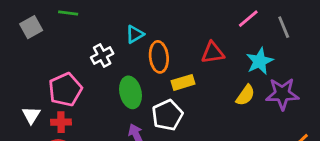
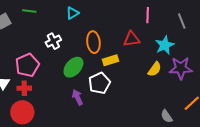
pink line: (248, 19) -> (148, 15), moved, turned -49
cyan triangle: (135, 34) -> (72, 13), moved
green ellipse: (130, 92) -> (73, 67), turned 55

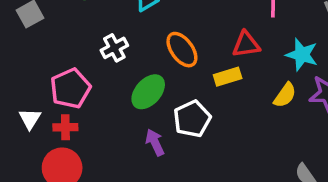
orange ellipse: (93, 42) -> (182, 50), turned -30
cyan star: (165, 45) -> (302, 55), turned -30
yellow rectangle: (111, 60) -> (228, 77), moved

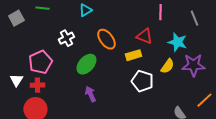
red triangle: (246, 45) -> (144, 36), turned 30
white pentagon: (192, 119) -> (142, 81), moved, turned -30

